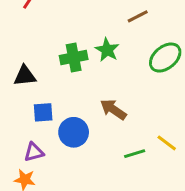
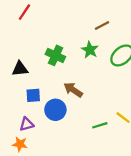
green star: (107, 50) -> (90, 50), moved
green cross: (74, 58) -> (55, 55), turned 36
brown arrow: (113, 109) -> (73, 90), moved

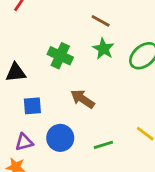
brown line: (102, 26) -> (101, 21), moved, turned 56
blue circle: (55, 110) -> (60, 138), moved
green line: (100, 125) -> (103, 145), moved

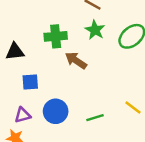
green cross: (60, 56) -> (56, 36), turned -30
brown arrow: (82, 99) -> (76, 60), moved

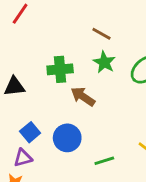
blue square: (30, 82) -> (30, 132), moved, turned -36
blue circle: (56, 111) -> (67, 138), moved

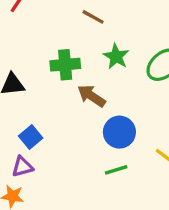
brown line: (101, 34) -> (93, 17), moved
blue circle: (67, 138) -> (119, 132), moved

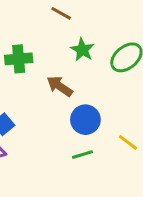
green cross: (65, 65) -> (19, 59), moved

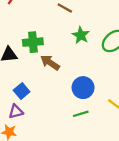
brown arrow: (60, 86) -> (50, 63), moved

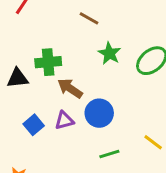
blue circle: (83, 88) -> (99, 113), moved
purple triangle: (16, 112) -> (64, 120), moved

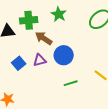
green star: (109, 53) -> (59, 14), moved

